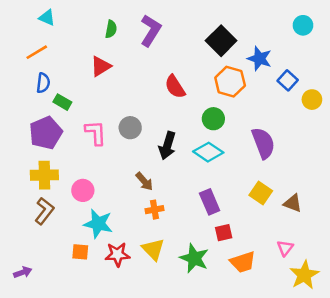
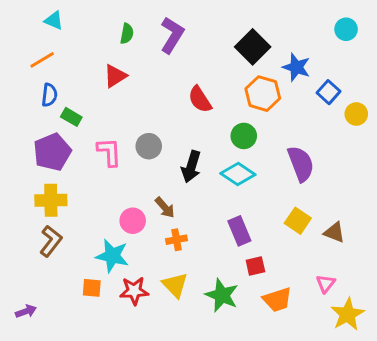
pink circle: (83, 190) -> (133, 221), moved

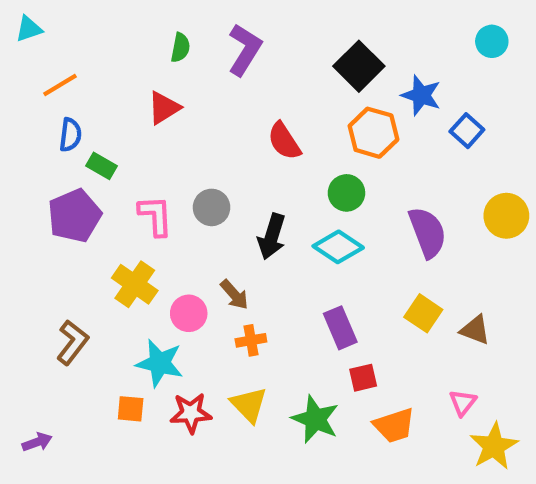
cyan triangle: (54, 20) -> (29, 29), moved, turned -42
yellow circle: (356, 114) -> (506, 216), moved, size x1.4
yellow cross: (51, 200) -> (135, 284), moved, turned 36

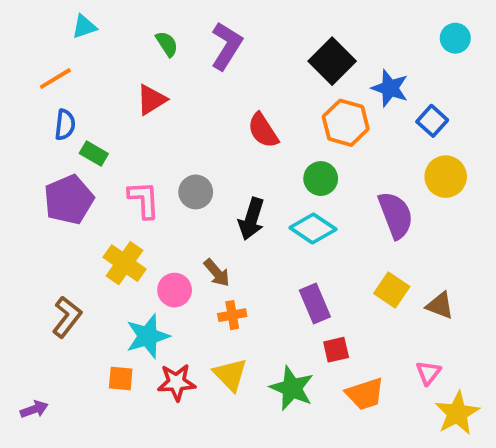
cyan triangle: (29, 29) -> (84, 27), moved
green semicircle: (180, 48) -> (167, 44), turned -44
yellow circle: (506, 216) -> (446, 177), moved
cyan star: (160, 363) -> (148, 336), turned -30

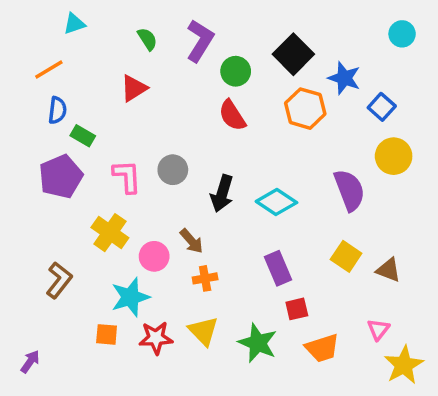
green circle: (321, 179) -> (236, 71), moved
purple arrow: (34, 409) -> (30, 362), turned -35

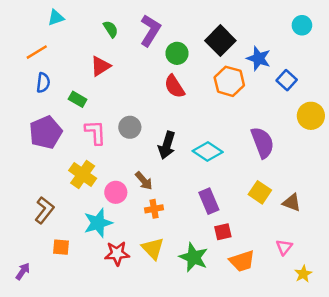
green rectangle: (83, 136) -> (78, 99), moved
yellow circle: (394, 156) -> (311, 116), moved
orange square: (107, 334) -> (61, 247), moved
yellow star: (404, 365) -> (303, 274), size x0.6

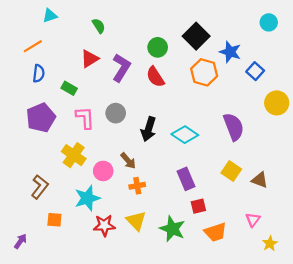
purple L-shape: (150, 30) -> (121, 68), moved

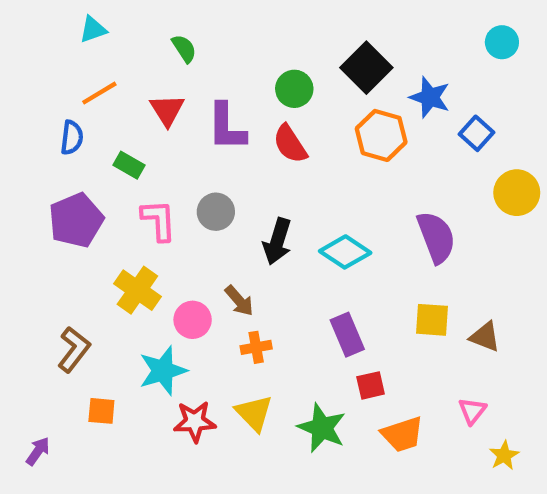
orange line: (33, 46) -> (99, 93), moved
red triangle: (90, 59) -> (167, 110), turned -30
purple L-shape: (121, 68) -> (226, 127), turned 148
yellow square: (231, 171) -> (432, 320), turned -30

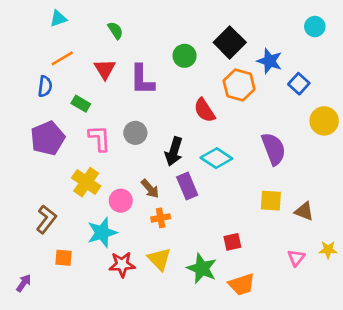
red semicircle: (290, 144) -> (204, 110), moved
purple rectangle: (347, 335) -> (187, 186), moved
orange trapezoid: (402, 434) -> (242, 284), moved
yellow star: (504, 455) -> (328, 250), moved, turned 30

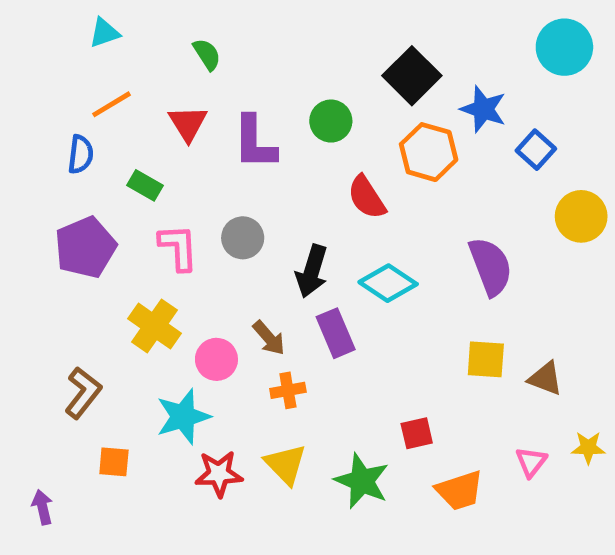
cyan circle: (315, 27) -> (564, 47), size x1.5
green circle: (185, 56) -> (331, 121), moved
purple arrow: (24, 283) -> (42, 507), turned -48
orange trapezoid: (242, 284) -> (460, 490), moved

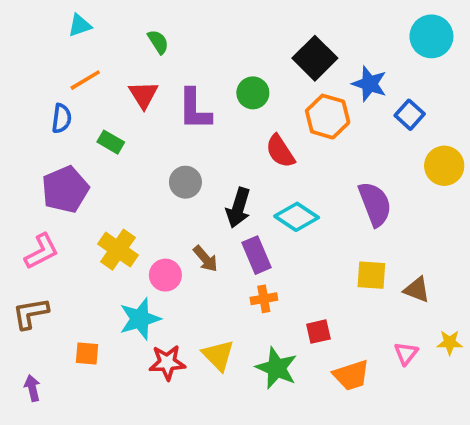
pink L-shape: (178, 247) -> (41, 251), moved, turned 66
orange cross: (288, 390) -> (264, 299), moved
brown L-shape: (83, 393) -> (31, 313), moved, turned -138

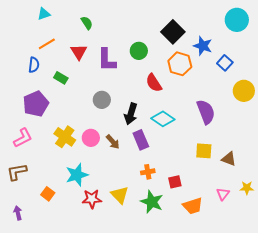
pink circle: (165, 275) -> (91, 138), moved
orange cross: (264, 299) -> (148, 172), moved
orange square: (87, 353) -> (48, 194), turned 32

